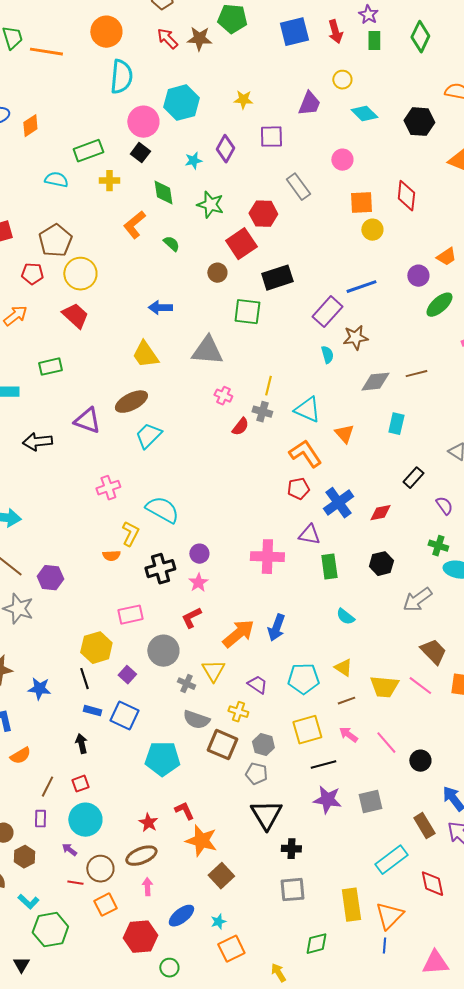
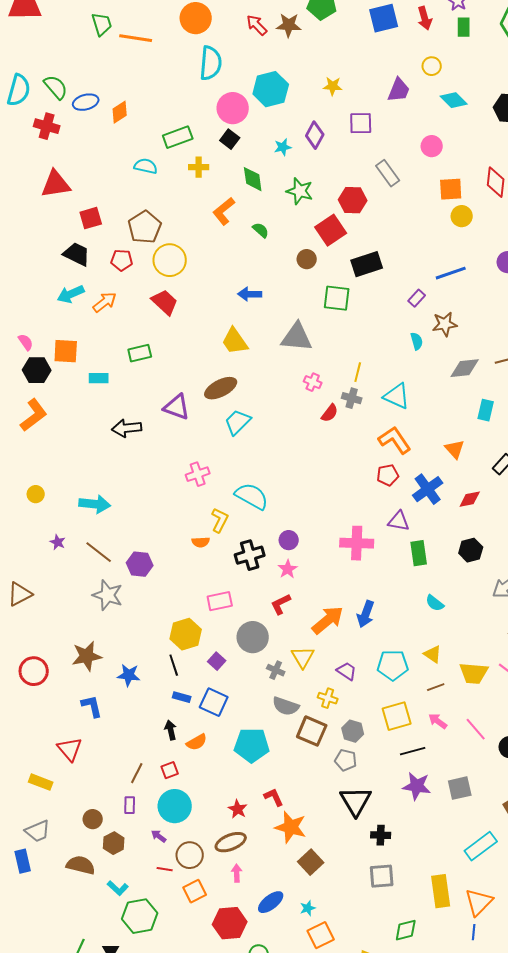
purple rectangle: (327, 312) -> (417, 298), size x0.6
orange triangle: (344, 434) -> (455, 449), moved
orange semicircle: (20, 756) -> (197, 742), moved

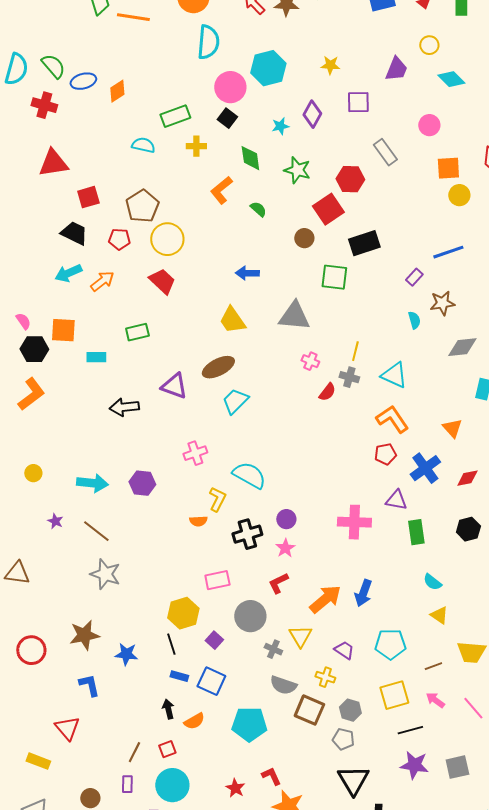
purple hexagon: (140, 564) -> (142, 483), moved
brown triangle: (20, 594) -> (17, 573), turned 36
yellow triangle: (433, 654) -> (439, 615), moved

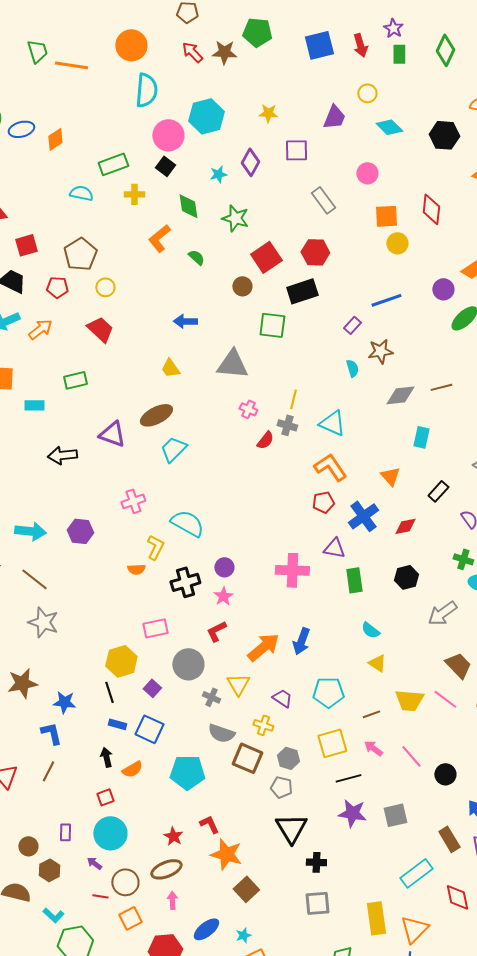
red hexagon: (350, 179) -> (315, 252), moved
yellow circle: (167, 239) -> (105, 287), size x0.6
yellow trapezoid: (232, 320) -> (170, 368), size x0.7
blue L-shape: (89, 685) -> (51, 733), moved
brown line: (134, 752) -> (48, 771), moved

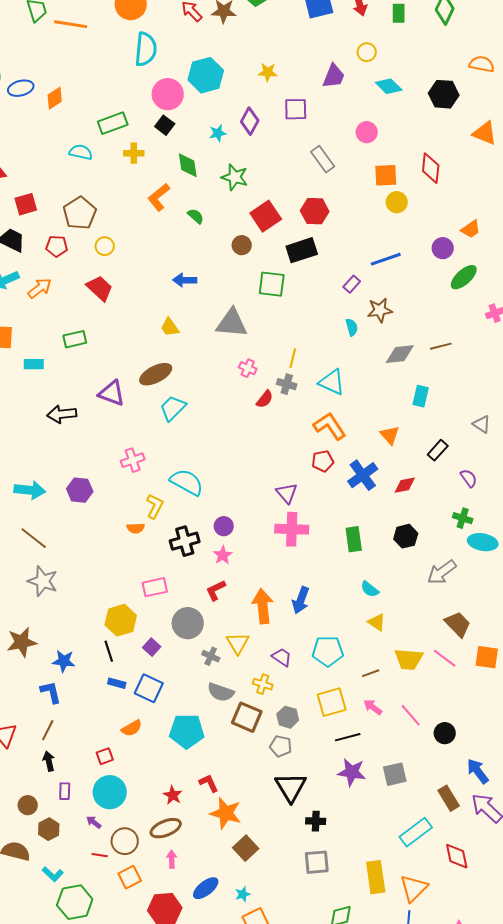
purple triangle: (334, 548) -> (287, 493), moved, turned 40
orange arrow: (263, 647) -> (263, 606), turned -56
black arrow: (106, 757) -> (49, 761), moved

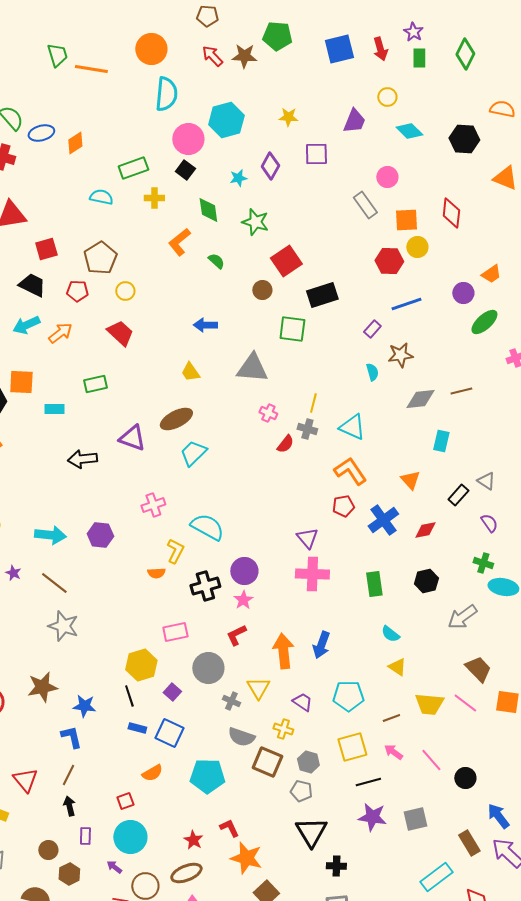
gray rectangle: (323, 159) -> (365, 205), moved
red hexagon: (315, 211) -> (389, 261), moved
gray triangle: (482, 424) -> (486, 481), moved
purple circle: (224, 526) -> (244, 571), size x1.4

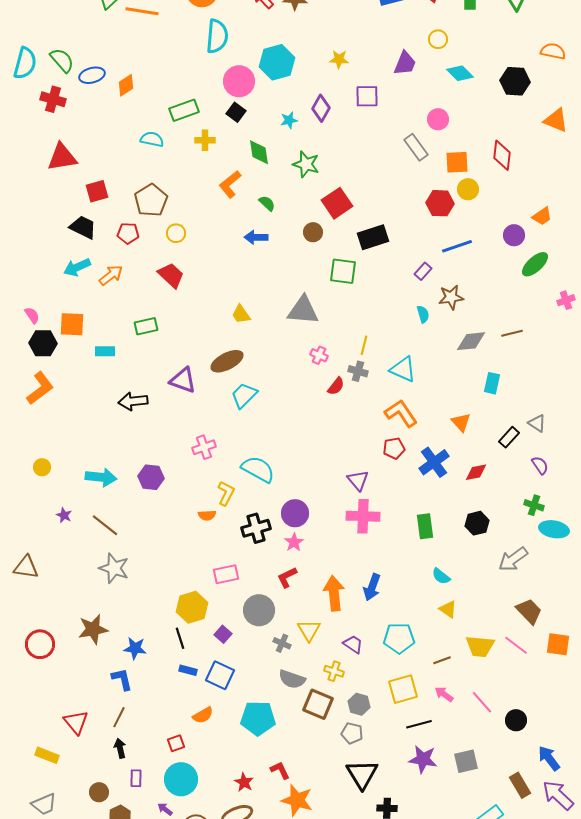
blue arrow: (205, 325) -> (256, 237), moved

